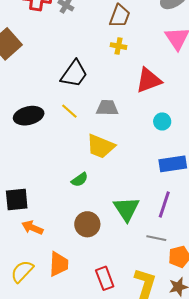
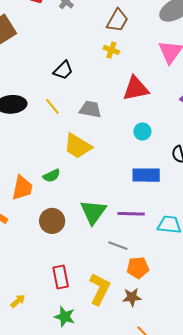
black trapezoid: (74, 74) -> (63, 70), size x0.7
purple line: (164, 205) -> (131, 214), turned 64
orange trapezoid: (59, 264) -> (22, 188), moved

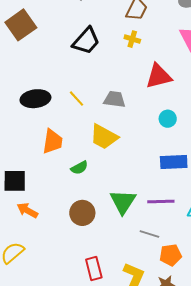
black trapezoid: (63, 70) -> (86, 41), moved, size x1.4
orange trapezoid: (22, 188) -> (53, 141), moved

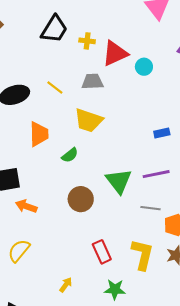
yellow cross: (132, 39) -> (87, 41), moved
red triangle: (159, 76) -> (115, 53), moved
cyan circle: (168, 119) -> (144, 67), moved
blue rectangle: (174, 162) -> (162, 133), size x0.6

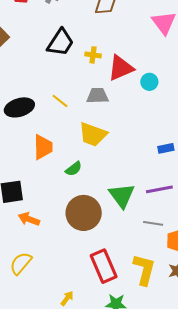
brown circle: (81, 199) -> (84, 213), size x1.4
red rectangle: (102, 252) -> (104, 266), size x1.4

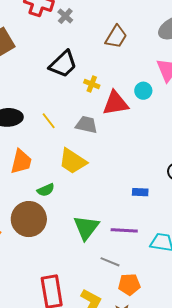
cyan circle: (149, 82) -> (143, 91), moved
brown circle: (84, 213) -> (29, 219), moved

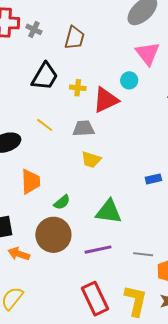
brown trapezoid: (116, 37) -> (75, 38), moved
yellow line: (49, 121) -> (45, 125), moved
yellow trapezoid: (73, 161) -> (91, 160), moved, size x0.7
green triangle: (86, 227) -> (109, 212), moved, turned -44
purple line: (124, 230) -> (98, 250), moved

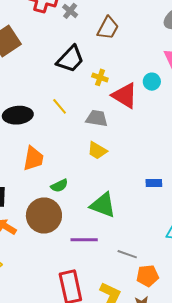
red triangle: (106, 100) -> (125, 95), turned 44

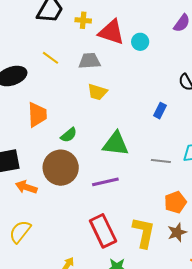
cyan circle: (152, 82) -> (140, 42), moved
blue rectangle: (154, 183) -> (160, 111), turned -49
gray line: (127, 254) -> (161, 161), moved

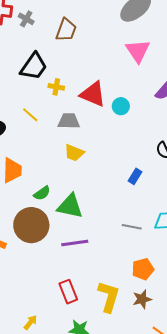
yellow cross: (83, 20) -> (56, 87), moved
green triangle: (116, 144) -> (70, 206), moved
red rectangle: (103, 231) -> (68, 292), size x0.7

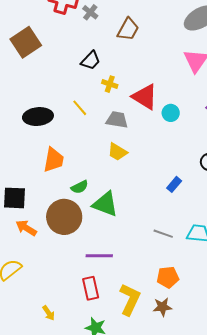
black trapezoid: (34, 66) -> (91, 60), size x0.7
purple line: (75, 243) -> (99, 256), moved
yellow arrow: (30, 322) -> (49, 313), turned 98

